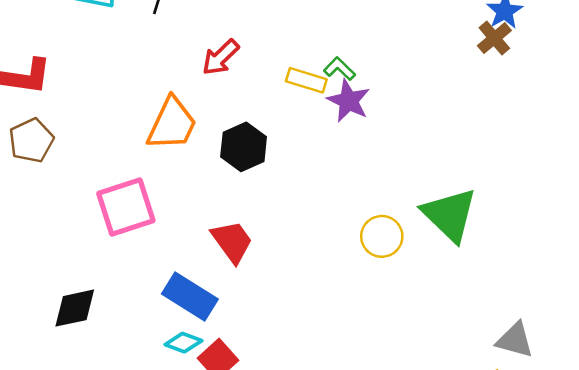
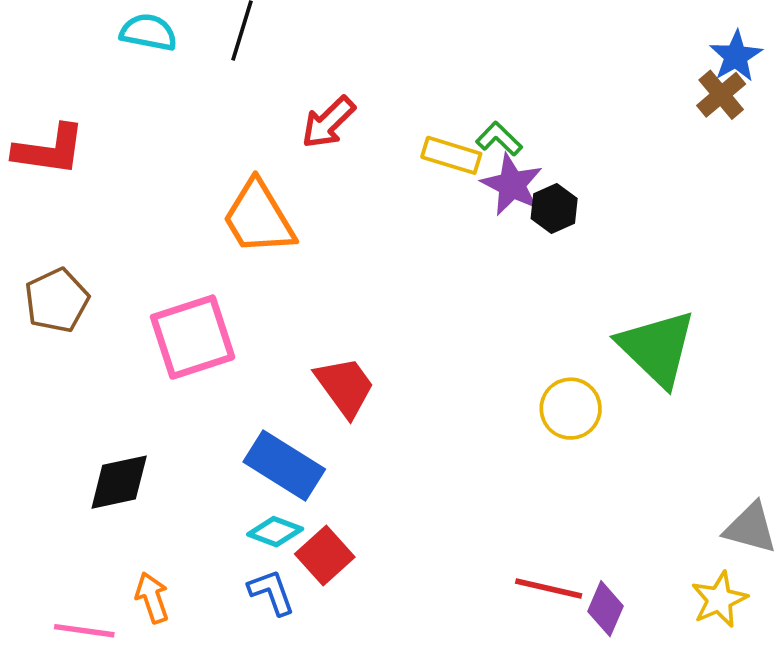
orange trapezoid: (172, 124) -> (259, 218), turned 124
brown pentagon: (31, 140) -> (57, 300), moved
black hexagon: (244, 147) -> (554, 209), moved, size x0.7
yellow circle: (382, 236) -> (571, 409), moved

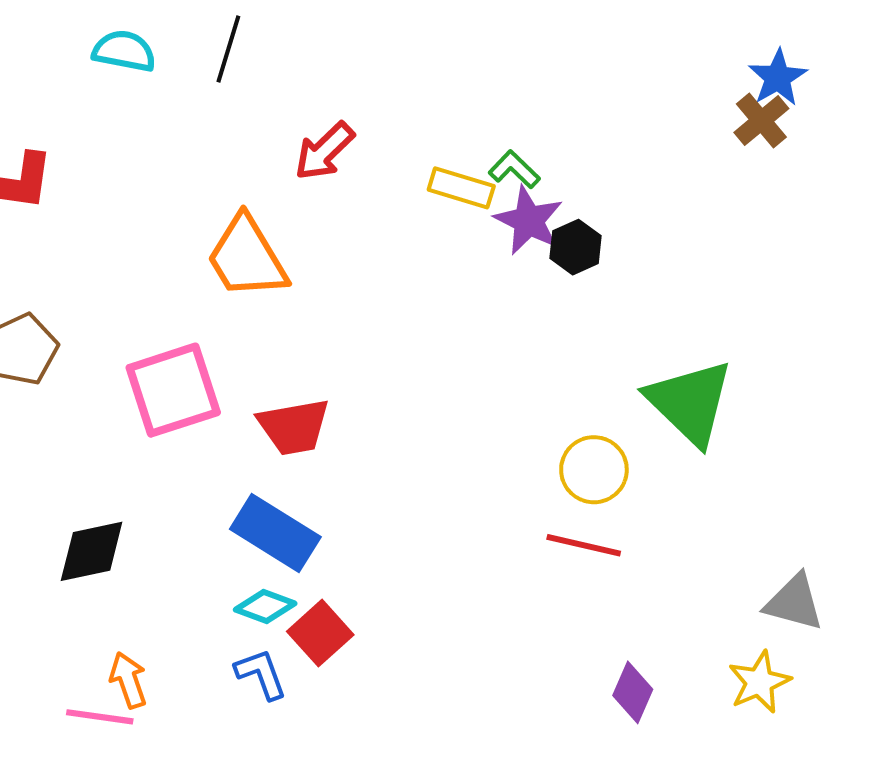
red trapezoid: (345, 387) -> (294, 427), moved, turned 116
red line: (549, 588) -> (584, 545), moved
pink line: (84, 631) -> (100, 717), moved

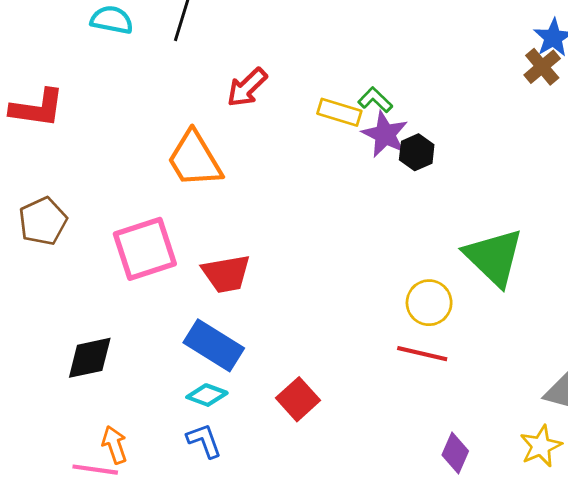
red square: (320, 633) -> (298, 399), moved

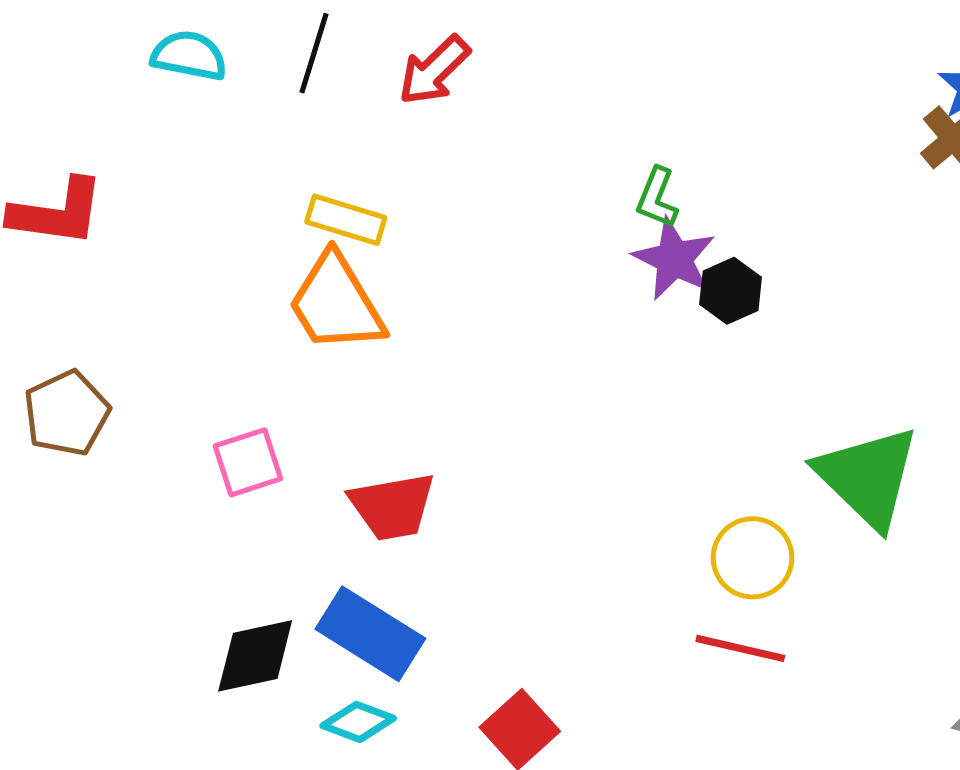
red arrow: (247, 87) -> (434, 70), moved
green L-shape: (375, 100) -> (657, 198), turned -112
yellow rectangle: (339, 112) -> (346, 220), moved
pink square: (145, 249) -> (248, 462), size x0.6
black diamond: (90, 358) -> (255, 656), moved

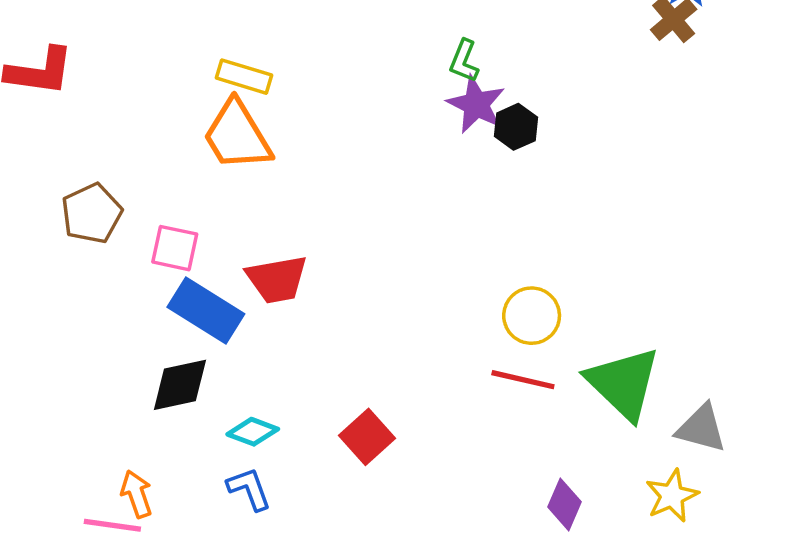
brown pentagon: (67, 413) -> (92, 213), moved
pink square: (248, 462) -> (175, 248), turned 30
green triangle: (868, 477) -> (623, 383), moved
blue rectangle: (370, 634) -> (206, 310), moved

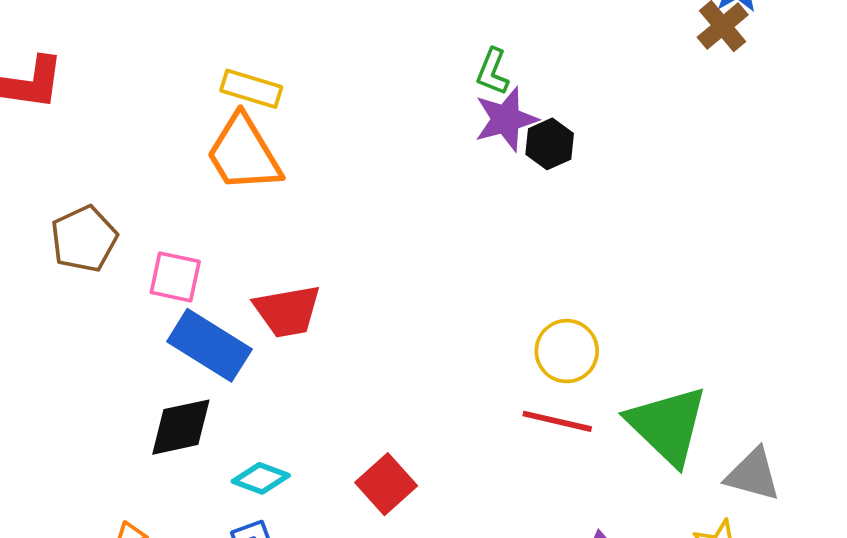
purple star: (476, 104) -> (506, 119), turned 30

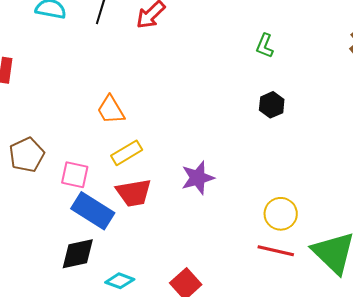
green L-shape: (493, 72) -> (265, 46), moved
yellow rectangle: (251, 89) -> (127, 153), moved, turned -48
purple star: (506, 119) -> (198, 178), moved
orange trapezoid: (244, 153) -> (111, 110), size x0.7

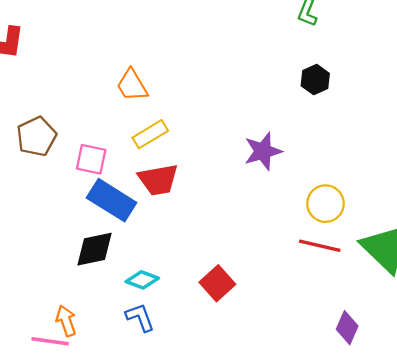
purple star: (198, 178) -> (263, 151), moved

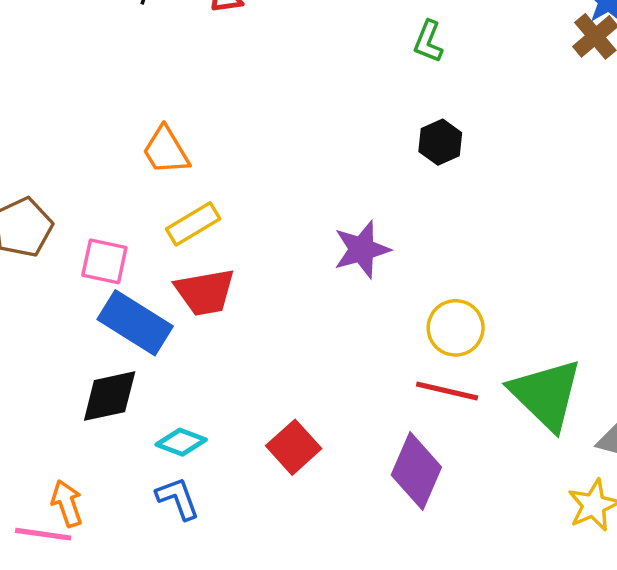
purple diamond: (347, 328) -> (416, 471), moved, size x1.5

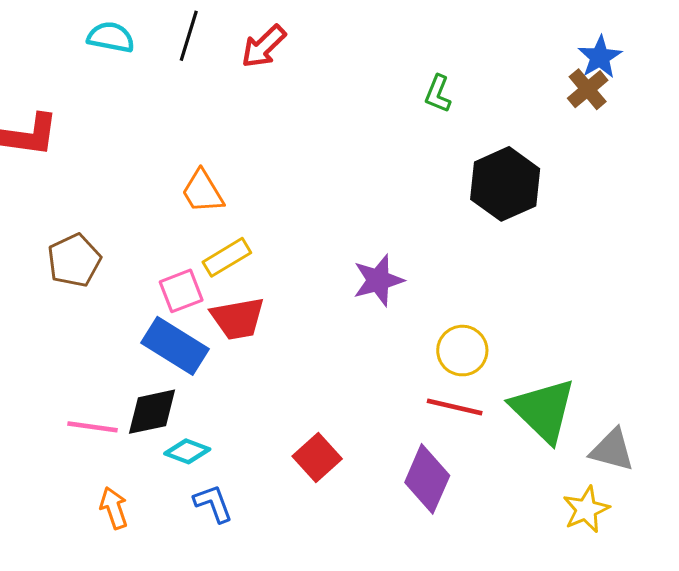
black hexagon: (440, 142) -> (505, 184), moved, size x1.8
pink square: (104, 261) -> (181, 291), moved, turned -33
cyan diamond: (181, 442) -> (187, 451), moved
pink line: (43, 534) -> (92, 427), moved

